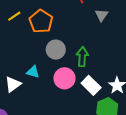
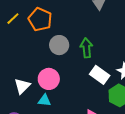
cyan triangle: (33, 72) -> (44, 100), moved
pink circle: (65, 78) -> (49, 79), moved

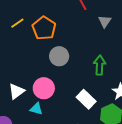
green arrow: (86, 48) -> (100, 65), moved
white rectangle: (100, 75) -> (86, 99), moved

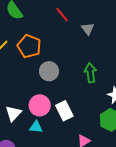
white rectangle: (86, 99) -> (64, 111), moved, turned 30

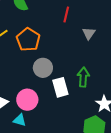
red line: (62, 14) -> (66, 15), turned 42
white rectangle: (64, 111) -> (60, 87), moved

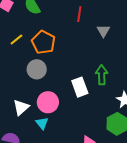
gray circle: (43, 68) -> (37, 69), moved
cyan triangle: (20, 120) -> (42, 123), turned 40

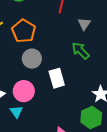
gray circle: (37, 69) -> (32, 59), moved
green arrow: (102, 75) -> (80, 51), moved, turned -48

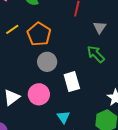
cyan triangle: (16, 112) -> (63, 117), moved

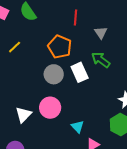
orange pentagon: (39, 34) -> (60, 47), moved
white rectangle: (72, 82) -> (80, 72), moved

